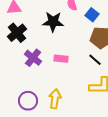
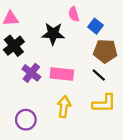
pink rectangle: (61, 59) -> (62, 74), size x1.5
yellow arrow: (55, 99) -> (64, 107), moved

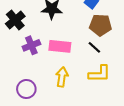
purple cross: (31, 73) -> (31, 45), turned 30

